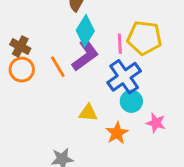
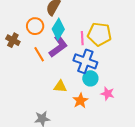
orange circle: (22, 70) -> (35, 26), moved
blue cross: (124, 77) -> (85, 61), turned -35

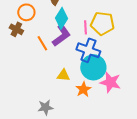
orange circle: (35, 26) -> (26, 12), moved
cyan circle: (90, 78) -> (93, 67), size x1.6
pink star: (108, 94) -> (110, 82), size x1.5

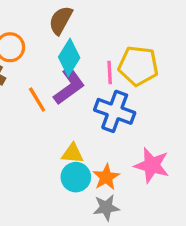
cyan circle: (93, 67) -> (76, 177), moved, size x0.7
gray star: (45, 107) -> (106, 207), moved

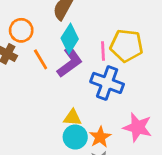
orange line: (37, 100) -> (41, 59), moved

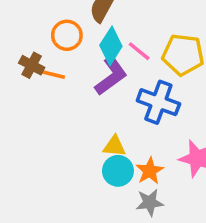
orange circle: (21, 30) -> (67, 35), moved
pink line: (103, 51) -> (139, 51), moved, turned -48
orange line: (41, 59) -> (51, 74), moved, turned -45

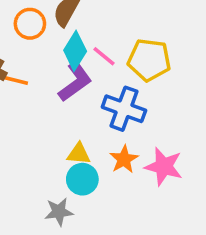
orange circle: (67, 35) -> (30, 24), moved
orange star: (150, 171) -> (124, 159), moved
gray star: (150, 203) -> (59, 212), moved

